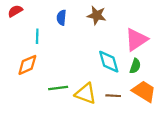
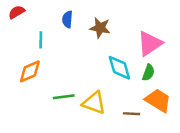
brown star: (97, 15) -> (100, 28), moved
brown line: (113, 96) -> (132, 114), moved

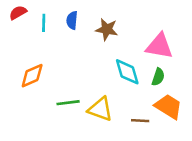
cyan line: (41, 40) -> (44, 23), moved
pink triangle: (150, 44) -> (159, 46), turned 44

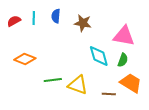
red semicircle: (18, 13) -> (14, 21), moved
orange diamond: (32, 76) -> (25, 59), turned 45

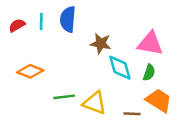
blue semicircle: (56, 16) -> (68, 19), size x1.5
brown star: (83, 23) -> (101, 43), moved

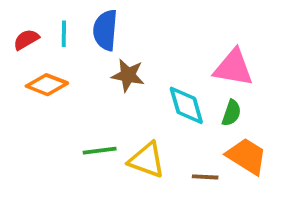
brown star: (101, 43) -> (128, 75), moved
orange diamond: (30, 71) -> (47, 85), moved

